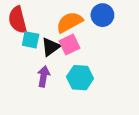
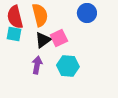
orange semicircle: (69, 22) -> (40, 15), moved, turned 105
cyan square: (31, 40) -> (14, 34), moved

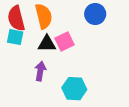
black triangle: (43, 40) -> (47, 44), turned 36
cyan hexagon: (68, 66) -> (74, 89), moved

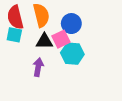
blue circle: (95, 14) -> (71, 24), moved
cyan hexagon: (74, 89) -> (72, 54), moved

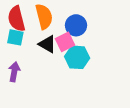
black triangle: (44, 41) -> (47, 44), turned 30
purple arrow: (38, 67) -> (14, 72), moved

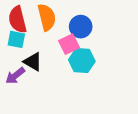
black triangle: (47, 44) -> (33, 62), moved
purple arrow: (14, 72) -> (15, 76), turned -138

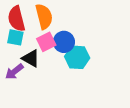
blue circle: (81, 27) -> (64, 42), moved
pink square: (69, 44) -> (46, 42), moved

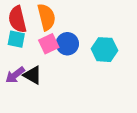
cyan hexagon: (77, 57) -> (104, 50), moved
black triangle: (31, 58) -> (32, 75), moved

